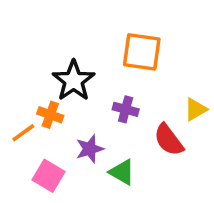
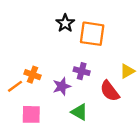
black star: (74, 81) -> (65, 23), moved, size x0.7
purple star: (90, 149) -> (62, 86), moved
pink square: (48, 176) -> (31, 114), turned -30

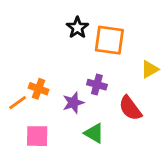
yellow triangle: (127, 71) -> (150, 69), moved

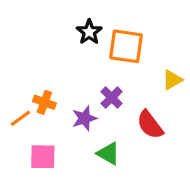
purple cross: (97, 85) -> (112, 98), turned 30

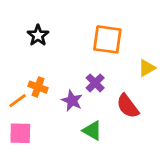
black star: (89, 32) -> (38, 35), moved
purple star: (84, 118) -> (72, 101), turned -30
pink square: (43, 157) -> (20, 133), moved

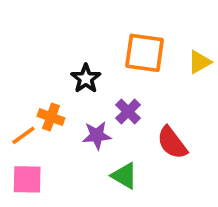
black star: (38, 35) -> (86, 79), moved
yellow triangle: (147, 68) -> (200, 62), moved
purple star: (72, 101) -> (97, 135), turned -30

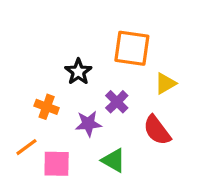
yellow triangle: (200, 62) -> (165, 83), moved
orange line: (23, 135) -> (26, 147), moved
pink square: (27, 179) -> (57, 164), moved

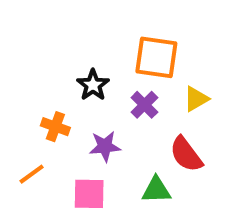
purple cross: (117, 102) -> (144, 105), moved
green triangle: (113, 160) -> (156, 190), moved, turned -32
pink square: (57, 164) -> (89, 194), moved

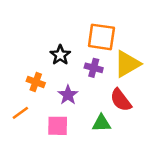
yellow triangle: (196, 99) -> (127, 64), size x1.6
purple cross: (144, 105) -> (94, 68), turned -30
purple star: (105, 146) -> (68, 95), turned -30

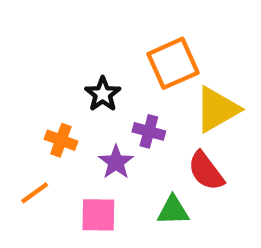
orange square: (101, 37) -> (173, 63), turned -32
purple cross: (94, 68) -> (149, 131), moved

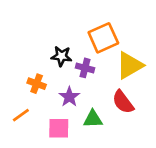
black star: (103, 94) -> (61, 56), turned -30
purple cross: (149, 131) -> (85, 68), moved
green triangle: (173, 211) -> (93, 119), moved

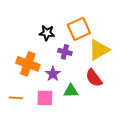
black star: (61, 56) -> (47, 33), moved
orange cross: (37, 84) -> (28, 64), size x1.6
orange line: (21, 115) -> (16, 98), moved, turned 40

